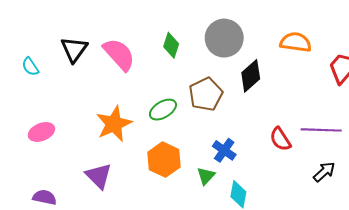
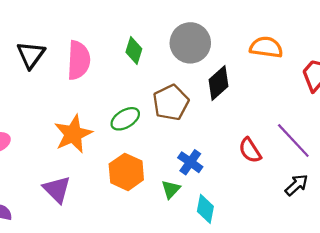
pink semicircle: (119, 54) -> (79, 60), turned 45
purple line: (321, 130) -> (293, 140), turned 45

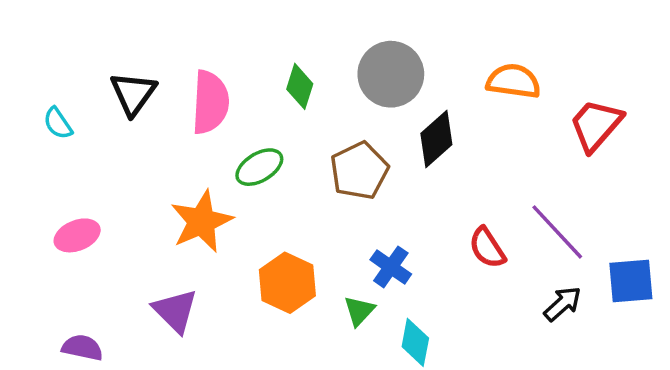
green ellipse: (125, 119) -> (259, 167), moved

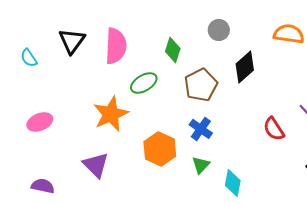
gray circle: (391, 74) -> (219, 30), size x0.6
green diamond: (300, 86) -> (173, 50), moved
blue cross: (391, 267) -> (201, 129), moved

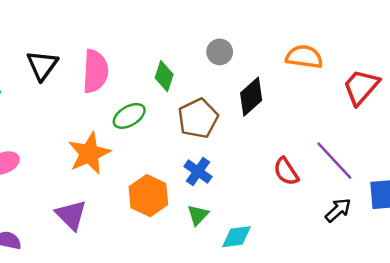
cyan diamond: (233, 183) -> (237, 237), turned 72

